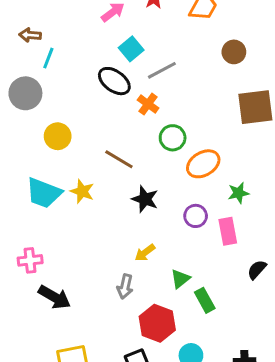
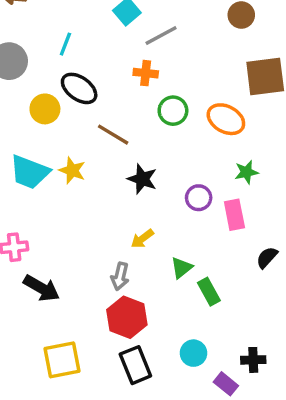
cyan line: (48, 58) -> (65, 44), moved
black ellipse: (114, 81) -> (79, 88), moved
orange cross: (148, 104) -> (146, 73), turned -30
orange ellipse: (203, 164) -> (226, 119), moved, turned 60
red hexagon: (157, 323) -> (127, 317), moved

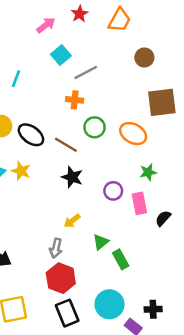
black ellipse: (79, 88) -> (31, 135), moved
brown line: (113, 135) -> (66, 145), moved
black semicircle: (267, 257) -> (163, 218), moved
cyan circle: (193, 353) -> (109, 304), size x1.5

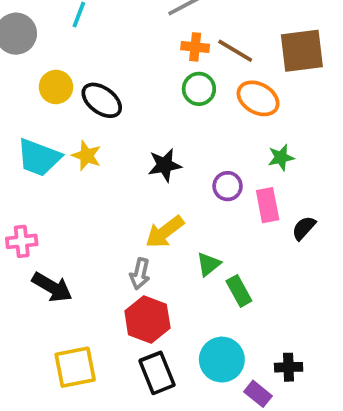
orange cross: (75, 100) -> (195, 47), moved
brown line: (66, 145) -> (235, 51), moved
black star: (72, 177) -> (165, 165), turned -30
yellow arrow: (72, 221) -> (165, 232), size x1.5

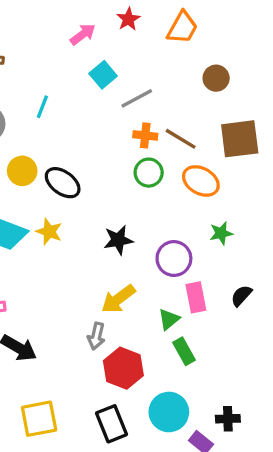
purple circle: (228, 186) -> (174, 259), size x1.4
pink rectangle: (268, 205) -> (196, 297), moved
green triangle: (208, 264) -> (169, 319), moved
red hexagon: (147, 320) -> (123, 368), moved

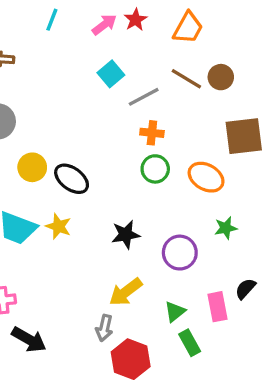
pink arrow: (83, 34) -> (104, 25), moved
cyan line: (42, 107) -> (52, 20), moved
brown line: (181, 139) -> (186, 79), moved
pink rectangle: (196, 297) -> (218, 307), moved

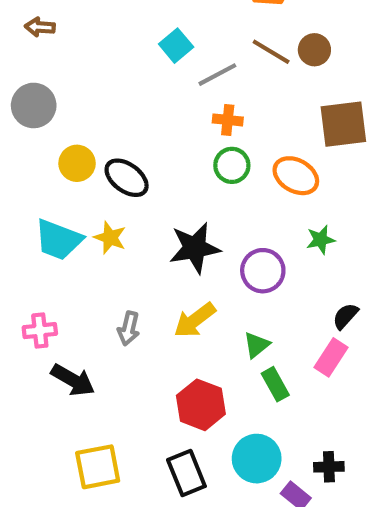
black star: (126, 235) -> (195, 248), size x1.4
pink rectangle: (218, 307) -> (331, 357), moved, turned 44
gray arrow: (104, 328) -> (129, 328), moved

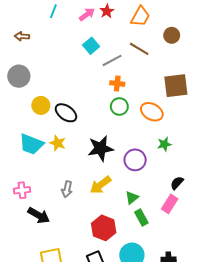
brown circle: (314, 50) -> (172, 35), moved

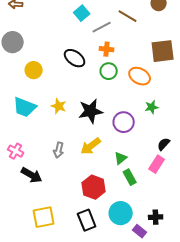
black ellipse: (66, 113) -> (75, 58), moved
yellow star: (58, 143) -> (59, 106), moved
pink cross: (22, 190) -> (16, 151), turned 35

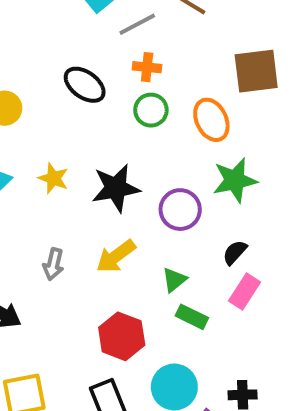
orange ellipse: (140, 76) -> (211, 120), turned 35
green star: (152, 107) -> (235, 180), size x1.6
black semicircle: (164, 144) -> (235, 252), moved
green rectangle: (130, 177) -> (192, 317), turned -35

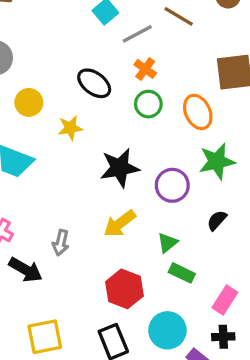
orange cross: (147, 67) -> (145, 69), turned 30
yellow star: (53, 178) -> (70, 128), moved, turned -30
gray arrow: (53, 264) -> (61, 243), moved
pink rectangle: (245, 291) -> (225, 300), moved

